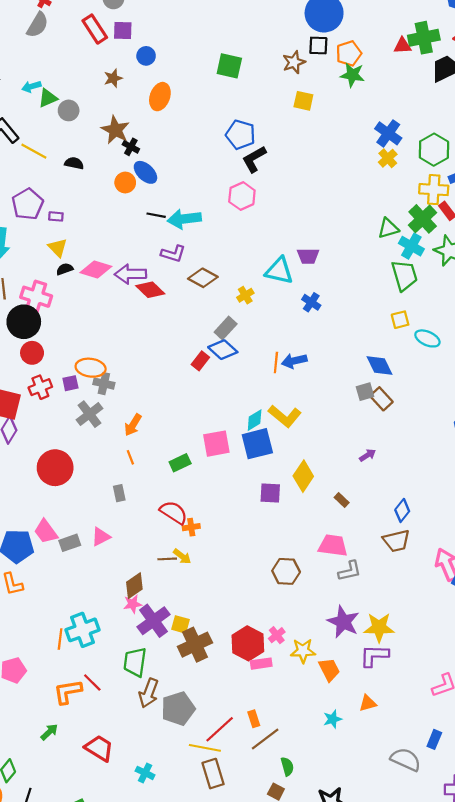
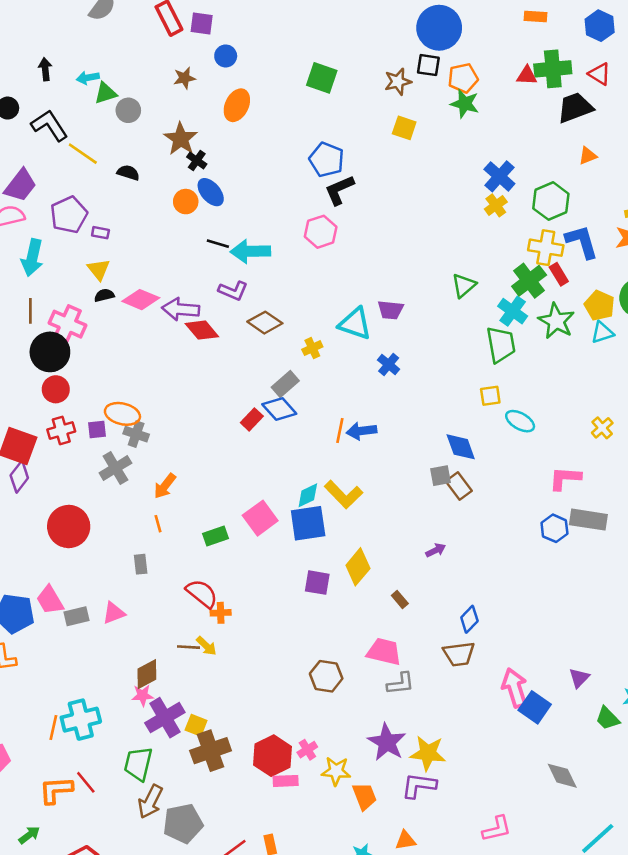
green triangle: (388, 228) -> (464, 285), moved, turned -30
pink square: (216, 444) -> (260, 518), turned -32

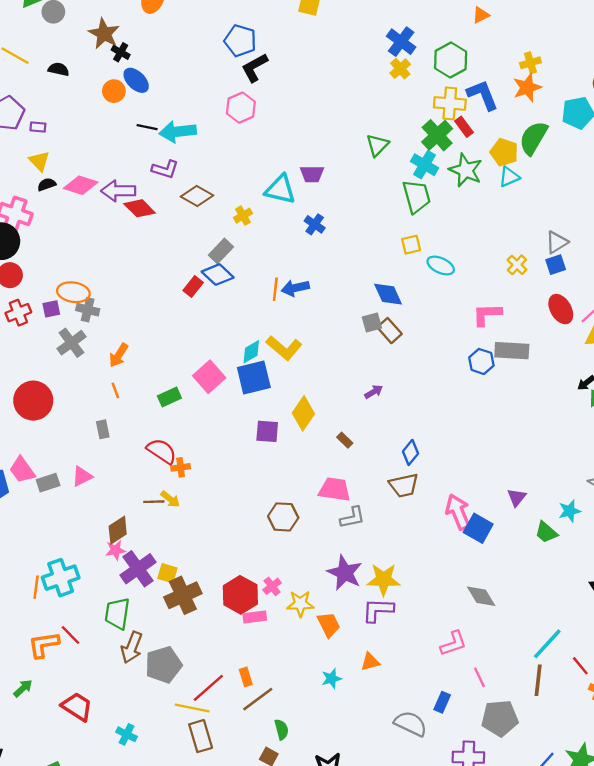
gray diamond: (562, 776) -> (481, 596), moved

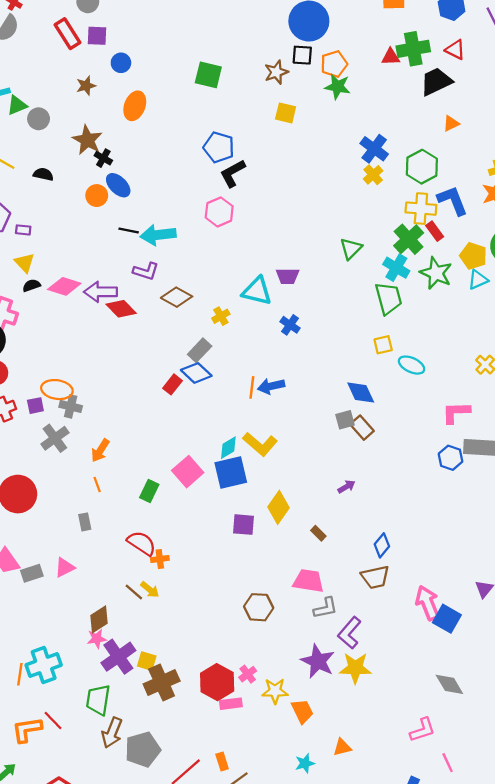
green rectangle: (169, 397) -> (149, 491), turned -40
brown line: (154, 502) -> (134, 592), turned 42
purple L-shape: (378, 610) -> (349, 633), moved, turned -52

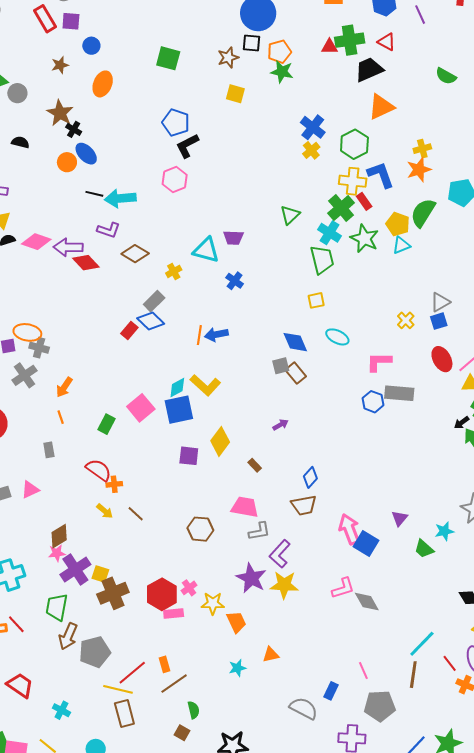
orange triangle: (451, 123) -> (381, 107), size x1.8
cyan ellipse: (412, 365) -> (337, 337), moved
brown line: (134, 592) -> (136, 514), moved
pink L-shape: (423, 730) -> (343, 588), moved

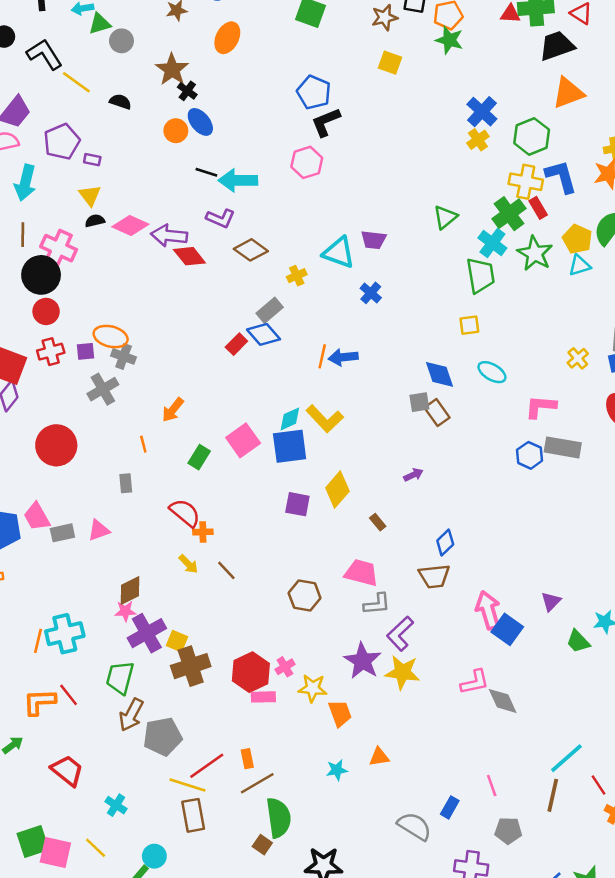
orange arrow: (64, 387) -> (173, 410), moved
gray pentagon: (380, 706) -> (508, 831), size x0.7
green semicircle: (194, 710) -> (279, 818), size x1.8

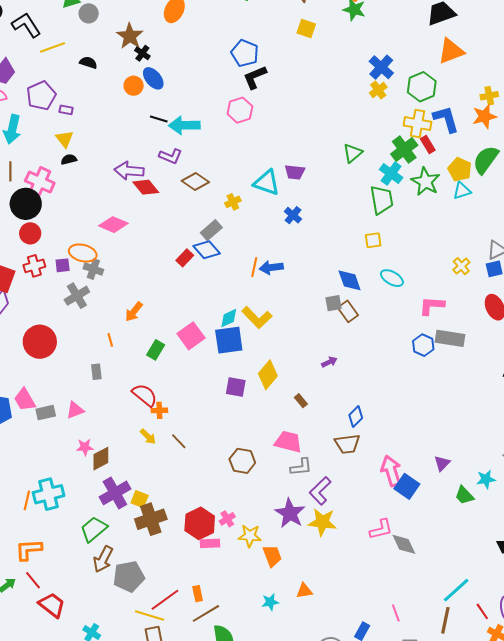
yellow line: (76, 82) -> (52, 47), turned -55
pink diamond: (130, 226) -> (113, 225), moved
pink star: (125, 611) -> (85, 447), moved
green trapezoid: (120, 678) -> (94, 529), turned 36
red line: (69, 695) -> (33, 580), moved

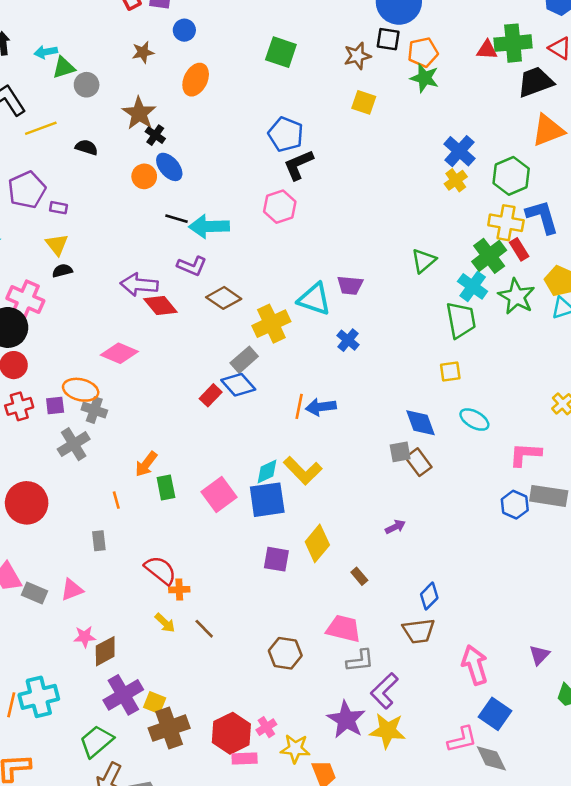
yellow cross: (233, 202) -> (271, 324), size x1.8
green rectangle: (156, 350) -> (166, 487), moved, turned -42
gray rectangle: (46, 413) -> (35, 593), turned 36
blue square: (407, 486) -> (495, 714), moved

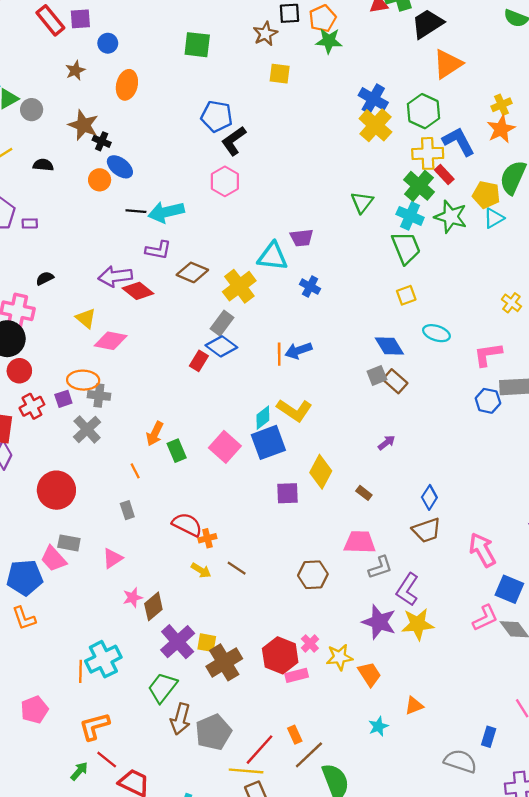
yellow cross: (456, 180) -> (375, 125), size x1.6
yellow triangle: (57, 245) -> (86, 318), moved
gray rectangle: (35, 593) -> (69, 543), moved

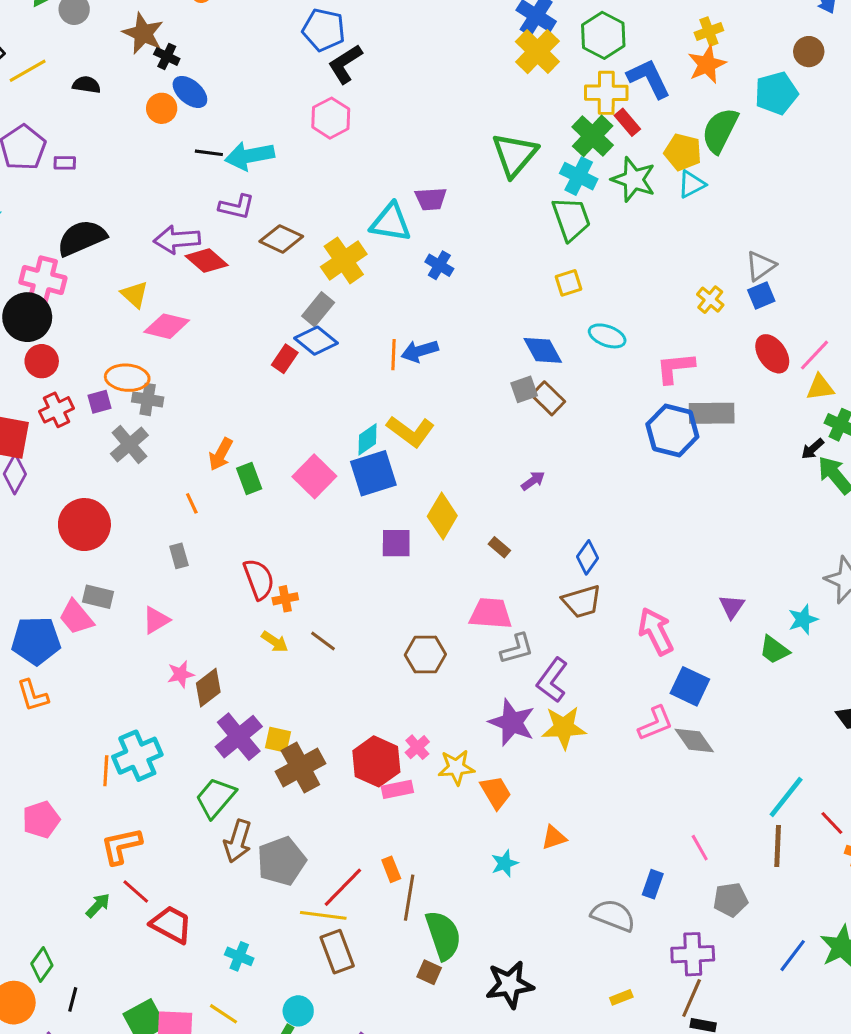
green triangle: (362, 202) -> (515, 155), size x1.5
black semicircle: (45, 278) -> (82, 238), size x2.0
blue hexagon: (488, 401) -> (672, 430), size x1.5
red semicircle: (187, 525) -> (259, 579), turned 40
brown line: (309, 755) -> (409, 898), turned -40

